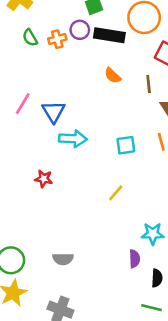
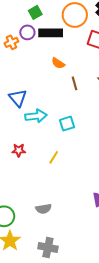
brown line: (149, 84) -> (75, 83), moved
cyan square: (126, 145) -> (67, 124), moved
yellow line: (116, 193) -> (54, 157), moved

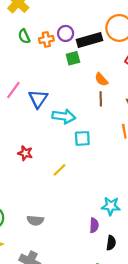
green square: (35, 12) -> (73, 58), moved
black rectangle: (51, 33) -> (89, 40), turned -30
orange semicircle: (58, 63) -> (101, 79), moved
cyan arrow: (36, 116) -> (64, 116), moved

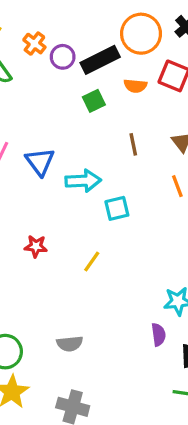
orange cross: (46, 39) -> (34, 44), moved, turned -32
green square: (73, 58) -> (94, 101), moved
orange semicircle: (101, 79) -> (135, 86), moved, turned -32

